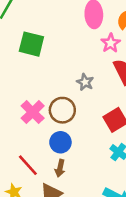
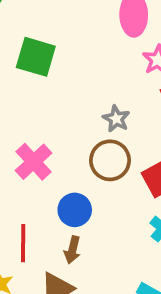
brown circle: (62, 110) -> (110, 160), moved
red line: (28, 165) -> (23, 243), turned 40

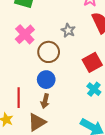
brown circle: (110, 160) -> (49, 52), moved
pink cross: (34, 162) -> (25, 34), moved

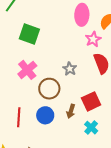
red line: (19, 98) -> (19, 117), moved
brown arrow: (45, 101) -> (71, 111), moved

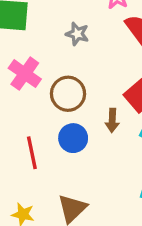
gray star: (70, 69) -> (77, 34), moved

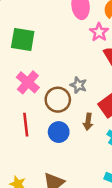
gray star: (77, 34) -> (78, 85), moved
red line: (32, 153) -> (26, 125), moved

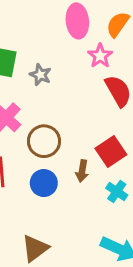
gray star: (78, 85) -> (40, 75), moved

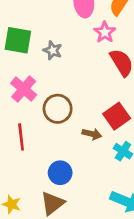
brown arrow: (82, 171) -> (92, 134), turned -84
blue circle: (44, 183) -> (60, 173), moved

